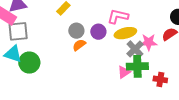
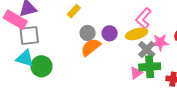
pink L-shape: (118, 16) -> (144, 18), moved, turned -60
orange semicircle: (79, 45) -> (91, 47), size x1.5

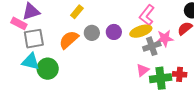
pink rectangle: (15, 20) -> (19, 23), size x0.7
orange semicircle: (91, 47) -> (69, 40), moved
gray cross: (147, 50) -> (152, 46), turned 30
green cross: (150, 67) -> (161, 78), moved

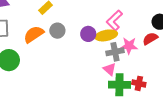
purple circle: (114, 32) -> (88, 34), moved
pink triangle: (143, 70) -> (110, 69), moved, turned -48

